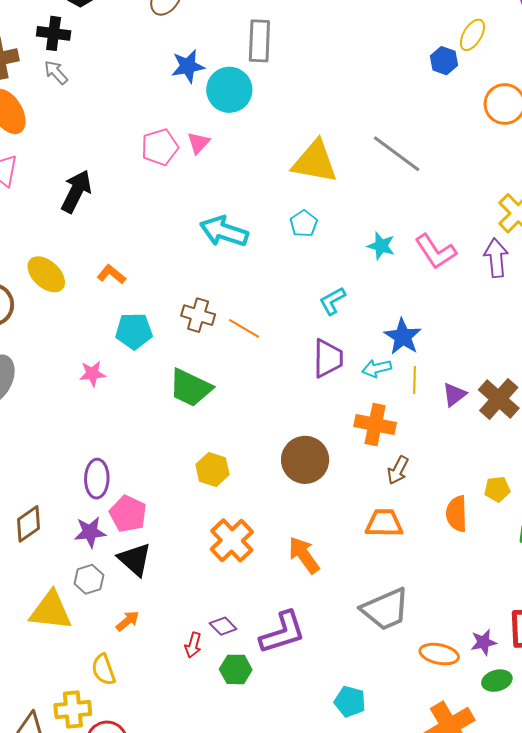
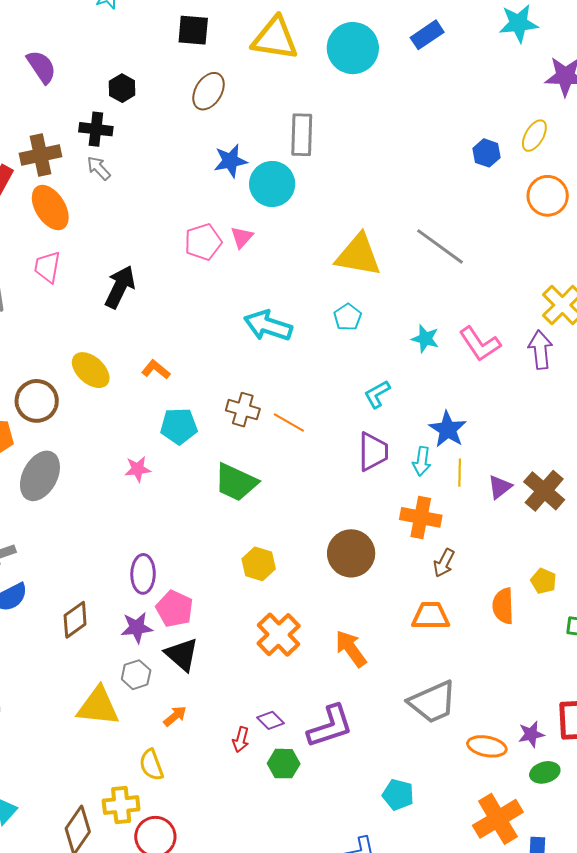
yellow ellipse: (472, 35) -> (534, 136), moved
cyan arrow: (377, 368) -> (422, 461), turned -68
yellow pentagon: (497, 489) -> (543, 581), turned 30

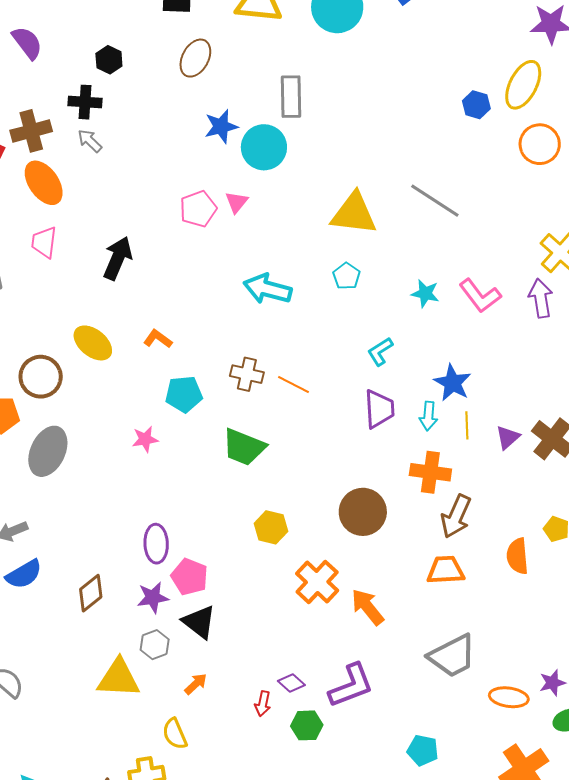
yellow ellipse: (534, 136) -> (523, 85), size x1.5
brown arrow: (444, 563) -> (456, 516), size x1.5
orange cross: (279, 635) -> (317, 582), moved

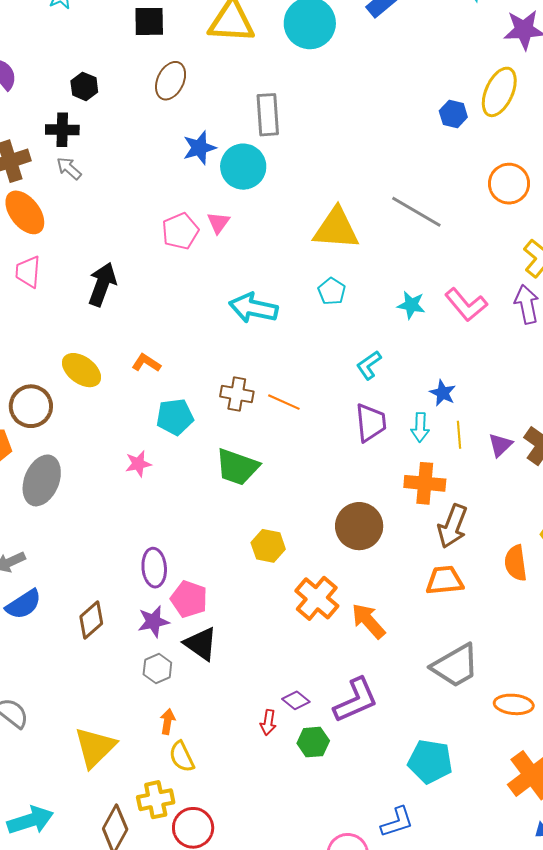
orange circle: (540, 144) -> (509, 184), moved
blue star: (453, 383) -> (443, 393), size x0.7
yellow triangle: (118, 678) -> (95, 747), moved, turned -45
orange arrow: (196, 684) -> (168, 722), moved, turned -35
cyan pentagon: (423, 750) -> (430, 761), size x1.4

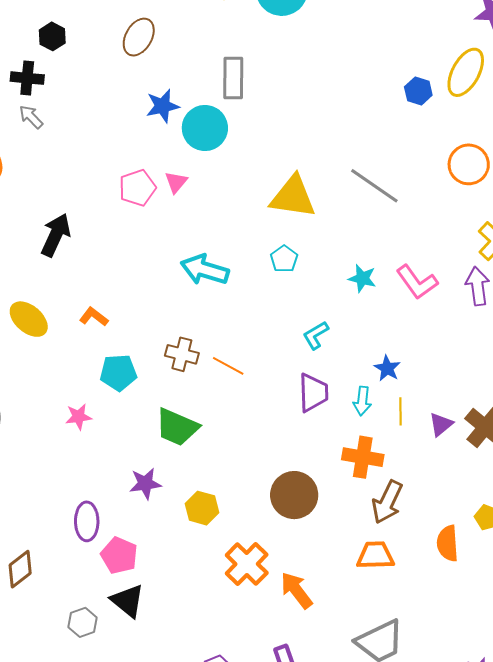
purple star: (153, 622) -> (145, 484), moved

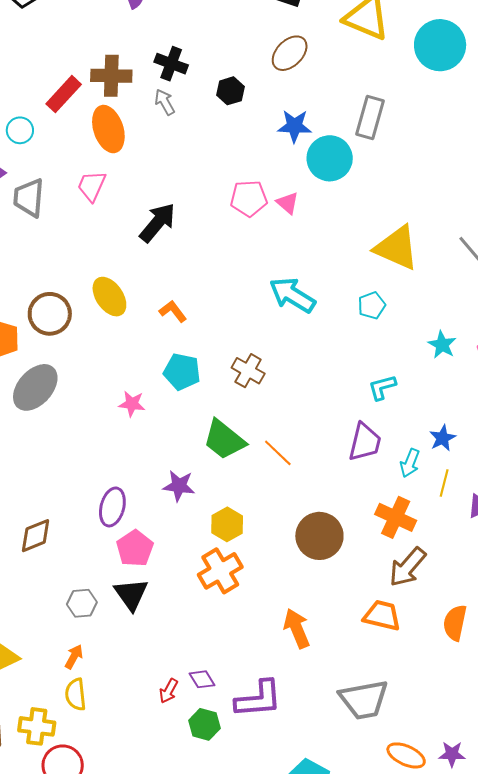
black hexagon: (52, 36) -> (230, 91), moved
pink triangle: (176, 182) -> (288, 203), turned -45
orange line: (228, 366) -> (278, 453), moved
orange cross: (247, 564) -> (220, 571), moved

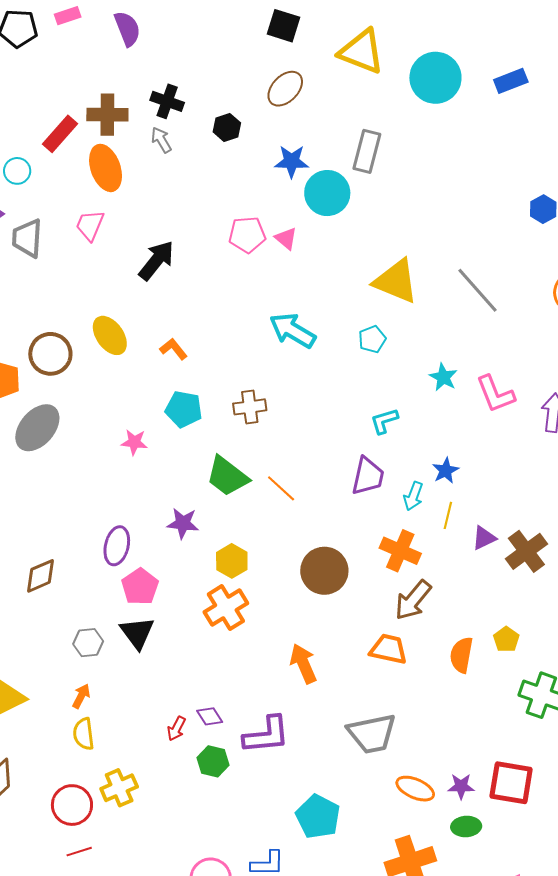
brown cross: (248, 371) -> (250, 407), turned -36
yellow cross: (37, 726) -> (119, 788), moved, turned -30

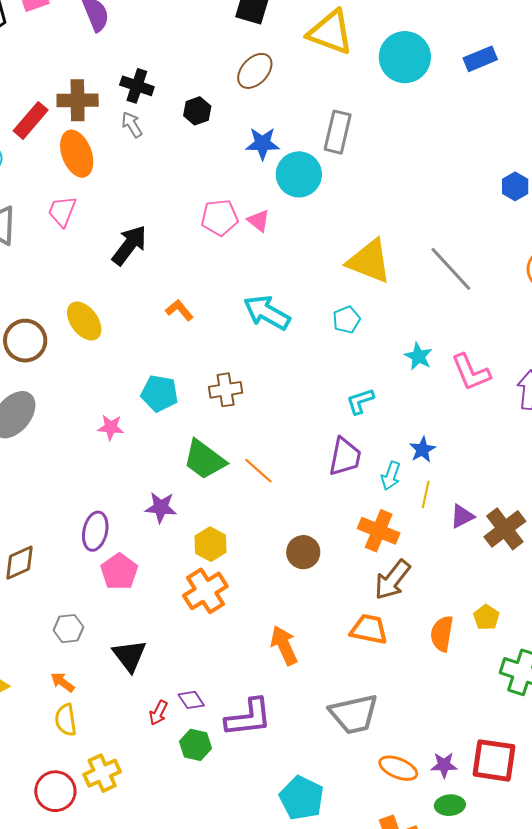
orange L-shape: (174, 349) -> (179, 310), moved
brown circle: (324, 571) -> (303, 552), size x0.7
black triangle: (137, 633) -> (129, 656), moved
orange arrow: (81, 696) -> (62, 682), turned -80

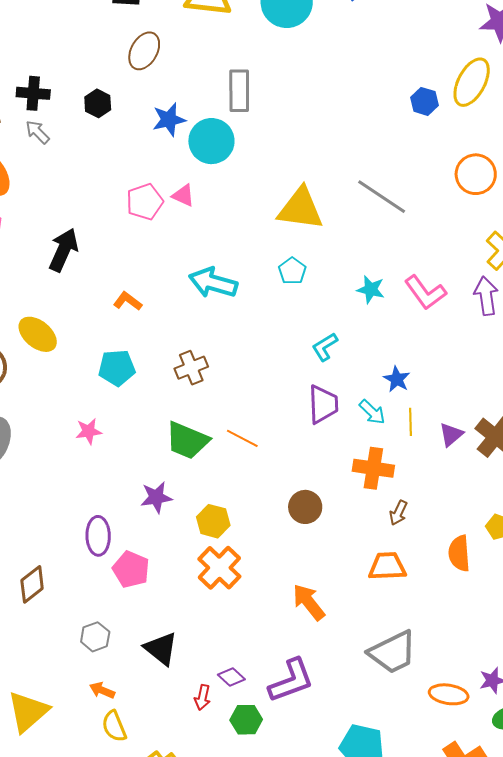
cyan pentagon: (160, 393) -> (117, 368), moved
cyan arrow: (391, 476) -> (372, 412), turned -52
brown arrow: (392, 580) -> (398, 513), size x0.6

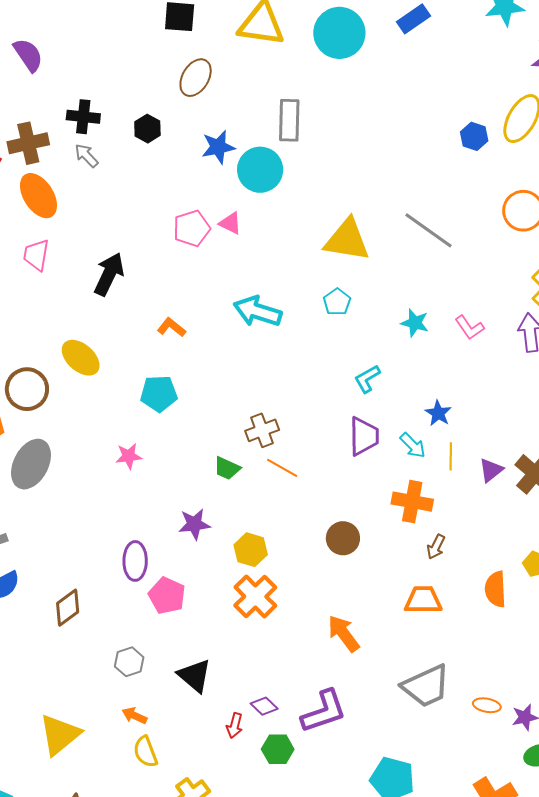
pink L-shape: (425, 292) -> (469, 327), size x0.7
brown cross: (191, 368) -> (262, 430), moved
green trapezoid: (187, 441) -> (227, 468), size x0.6
orange ellipse: (449, 694) -> (487, 705), moved, size x0.7

